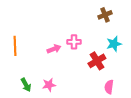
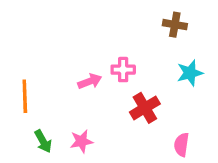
brown cross: (105, 15) -> (175, 25), turned 32
orange line: (15, 46) -> (25, 96), moved
red cross: (97, 61) -> (145, 108), moved

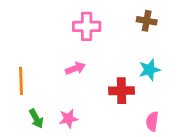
pink cross: (123, 70) -> (87, 26), moved, size x1.4
cyan star: (190, 73) -> (149, 70), moved
red cross: (145, 108) -> (122, 91), turned 30

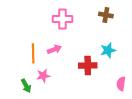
orange line: (21, 81) -> (33, 53), moved
pink star: (68, 119) -> (43, 76), moved
pink semicircle: (152, 121) -> (121, 84), moved

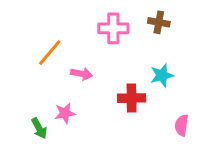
pink cross: (62, 19) -> (113, 28), moved
pink arrow: (54, 49) -> (82, 74), turned 32
orange line: (33, 53) -> (50, 53), moved, turned 42

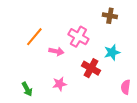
pink cross: (113, 28) -> (78, 37), moved, turned 30
red cross: (132, 98) -> (91, 68), turned 30
pink star: (65, 113) -> (60, 84), moved

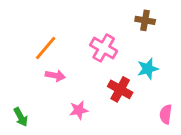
pink arrow: (56, 51) -> (55, 76), moved
green arrow: (27, 89) -> (21, 117), moved

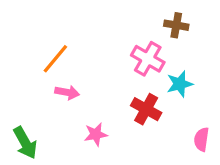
pink cross: (104, 48) -> (148, 59), moved
green arrow: (21, 117) -> (25, 143), size x1.4

